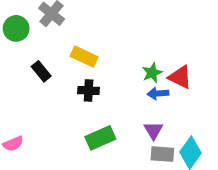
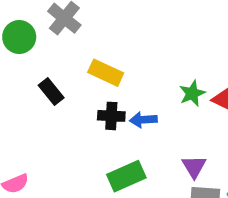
blue arrow: (158, 93) -> (143, 120), moved

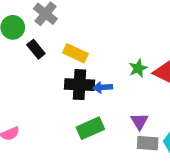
black rectangle: (51, 91) -> (36, 49), moved
black cross: (111, 116) -> (79, 85), size x1.5

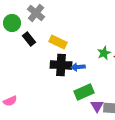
purple triangle: (139, 121) -> (97, 106), moved
green rectangle: (90, 128) -> (84, 92), moved

